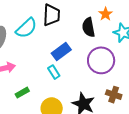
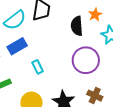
blue rectangle: (61, 51) -> (17, 46), moved

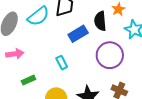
blue rectangle: (17, 46) -> (78, 34), moved

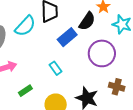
black semicircle: (100, 21) -> (87, 21), turned -132

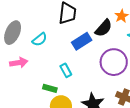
cyan semicircle: (25, 26) -> (40, 39), moved, size x0.7
green rectangle: (25, 91) -> (50, 88), moved, turned 40

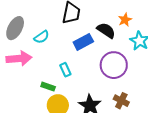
black semicircle: (104, 28) -> (106, 30), turned -102
pink arrow: (19, 63) -> (19, 58), size x1.4

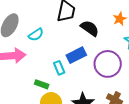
black semicircle: (106, 30) -> (90, 28), moved
blue rectangle: (83, 42) -> (76, 55), moved

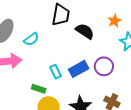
blue rectangle: (76, 55) -> (79, 69), moved
purple circle: (108, 64) -> (104, 66), size x0.7

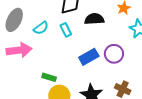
black semicircle: (85, 31) -> (94, 19), turned -36
cyan rectangle: (56, 72) -> (66, 30), moved

